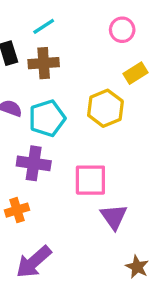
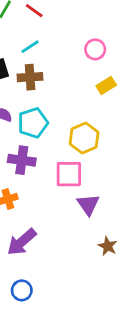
yellow hexagon: (105, 108) -> (84, 138), moved

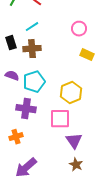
yellow rectangle: (106, 85) -> (87, 55), turned 56
brown star: (108, 246) -> (76, 165), moved

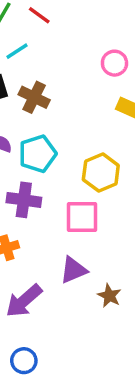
cyan line: (32, 27) -> (17, 51), moved
brown cross: (32, 49) -> (34, 97), turned 30
purple triangle: (74, 141) -> (73, 270), moved, turned 42

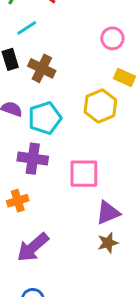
yellow hexagon: (101, 173) -> (100, 106), moved
purple triangle: (73, 270) -> (108, 213), moved
brown star: (109, 296) -> (108, 243), turned 30

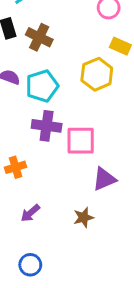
purple cross: (33, 159) -> (47, 126), moved
brown star: (108, 243) -> (83, 217), moved
purple arrow: (33, 247) -> (30, 213), size x0.6

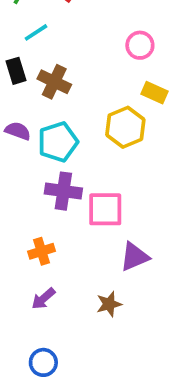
orange cross: (16, 167) -> (41, 251), moved

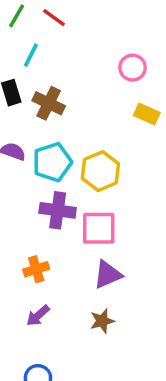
cyan line: (36, 32) -> (31, 55), turned -30
yellow hexagon: (125, 127) -> (100, 171), moved
purple triangle: (134, 257) -> (108, 275), moved

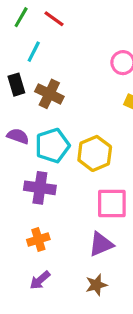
purple cross: (58, 210) -> (40, 188), moved
pink square: (99, 228) -> (112, 204), moved

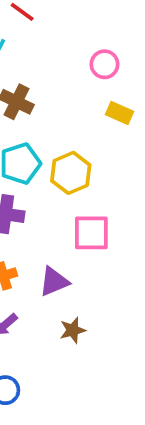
purple triangle: (101, 244) -> (54, 282), moved

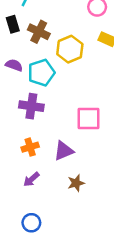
yellow hexagon: (71, 173) -> (70, 49), moved

